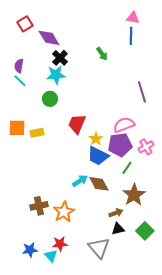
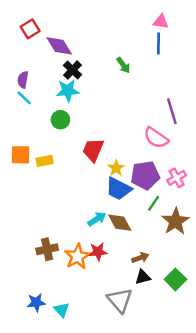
pink semicircle: (124, 125) -> (156, 138), moved, turned -125
brown star: (134, 195) -> (175, 221), moved
red star: (60, 244) -> (98, 252), moved

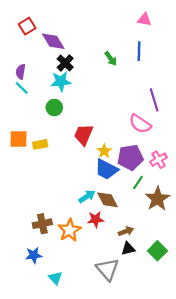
blue line: (158, 43) -> (139, 51), moved
red star: (98, 252) -> (96, 219), moved
blue star: (36, 302) -> (34, 255), moved

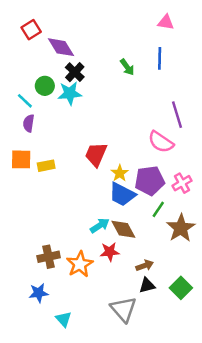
purple semicircle: (21, 72) -> (29, 123), moved
green circle: (54, 108) -> (45, 86), moved

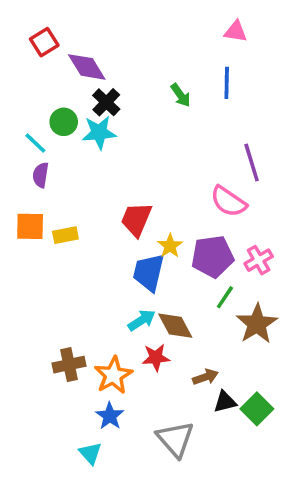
blue trapezoid: (122, 194) -> (149, 272), moved, turned 76
black triangle: (147, 285) -> (225, 402), moved
blue star: (39, 293) -> (110, 416), moved, turned -30

